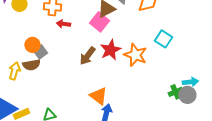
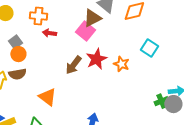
gray square: (40, 52) -> (15, 42), moved
orange star: (135, 55) -> (121, 64), size x0.7
orange triangle: (98, 96) -> (47, 97), moved

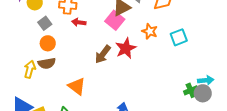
gray square: (15, 42) -> (45, 23), moved
cyan square: (149, 48) -> (179, 37), turned 36
orange star: (121, 64) -> (150, 31), moved

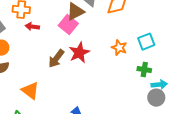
orange star: (150, 31) -> (119, 48), moved
cyan square: (179, 37) -> (146, 42), moved
green cross: (191, 90) -> (144, 70), moved, turned 32

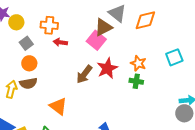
orange star: (119, 48) -> (138, 63), moved
green cross: (144, 70) -> (136, 81), moved

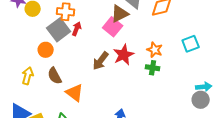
red arrow: (60, 42) -> (77, 29), turned 104
gray square: (26, 43) -> (59, 30), moved, size x1.6
brown semicircle: (28, 83) -> (55, 76), moved, turned 72

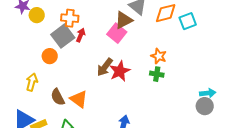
cyan square: (191, 44) -> (188, 21), moved
red star: (124, 55) -> (120, 71), moved
brown semicircle: (55, 76) -> (58, 97), moved

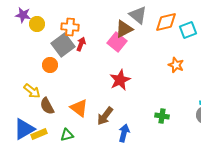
orange star: (159, 56) -> (176, 65), moved
brown arrow: (105, 67) -> (105, 116), moved
green cross: (157, 74) -> (162, 116), moved
yellow arrow: (32, 82) -> (32, 91), turned 114
brown semicircle: (58, 97) -> (47, 106), moved

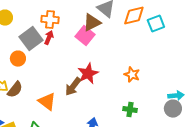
orange cross: (70, 27) -> (50, 20), moved
orange star: (176, 65) -> (132, 75), moved
brown semicircle: (47, 106) -> (15, 90), moved, turned -114
brown arrow: (105, 116) -> (73, 87), moved

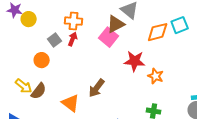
orange diamond: (134, 16) -> (158, 32), moved
gray square: (31, 39) -> (55, 40), size x0.6
red star: (88, 74) -> (135, 61), moved, turned 30

